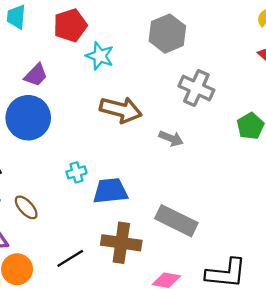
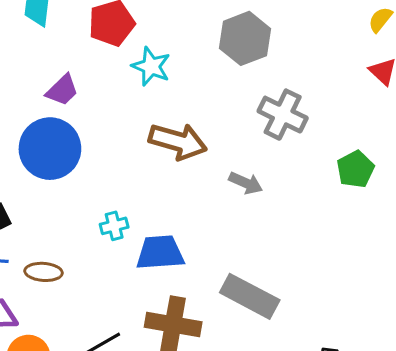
brown ellipse: (26, 207) -> (44, 272), turned -45

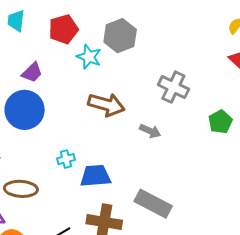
gray hexagon: (245, 38) -> (120, 36), moved
brown ellipse: (44, 272) -> (21, 189), size x1.4

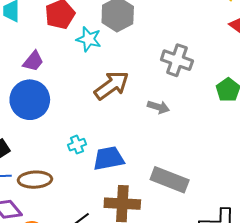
brown arrow: (106, 105) -> (112, 85), turned -45

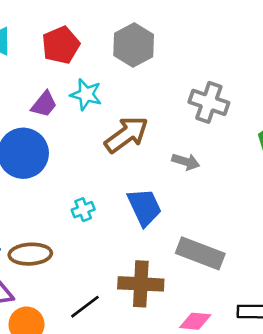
cyan star: (89, 39) -> (86, 94), moved
purple trapezoid: (33, 61) -> (44, 104), moved
blue trapezoid: (109, 158) -> (144, 207), moved, turned 76

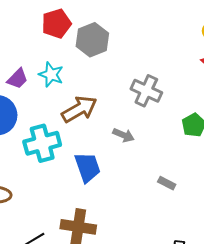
red pentagon: (61, 45) -> (56, 24), moved
cyan cross: (83, 210) -> (42, 143), moved, size x2.0
gray rectangle: (200, 253) -> (167, 183), moved, size x0.5

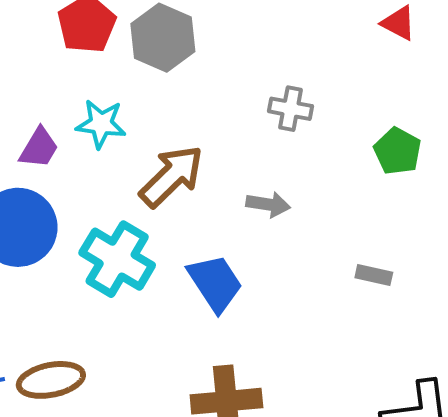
gray cross: (146, 91) -> (291, 109), size x0.7
cyan cross: (42, 143) -> (117, 259), turned -30

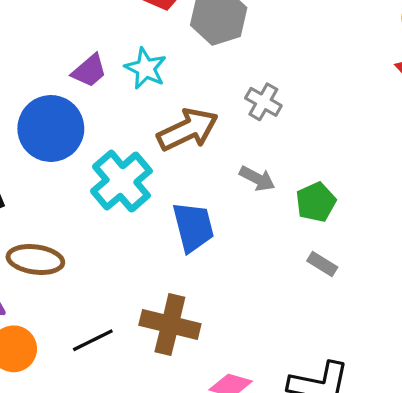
gray cross: (291, 109) -> (263, 102), moved
green pentagon: (397, 151) -> (316, 202), moved

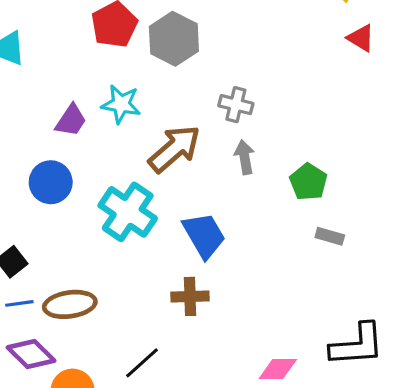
blue circle: (51, 128) -> (51, 182), size x0.7
gray arrow: (257, 179) -> (245, 157), moved, turned -112
brown cross: (170, 325) -> (190, 296), moved, size x0.7

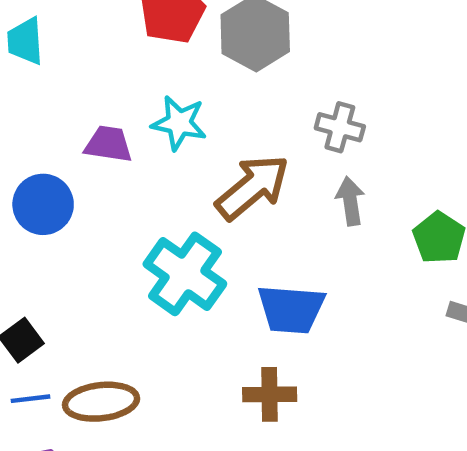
purple trapezoid: (71, 120) -> (108, 144), turned -117
blue circle: (51, 182) -> (43, 204), moved
blue trapezoid: (204, 235) -> (291, 309), turned 123

